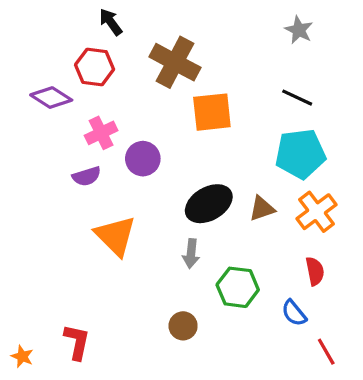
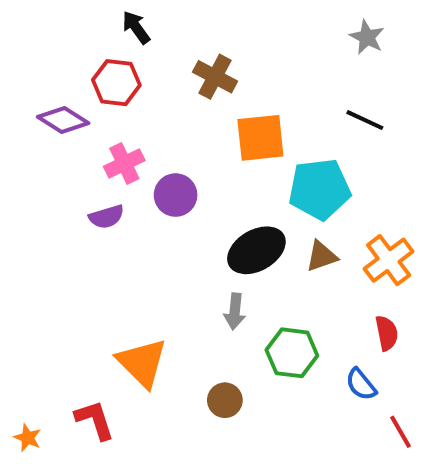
brown cross: (175, 62) -> (215, 77), size x0.7
cyan pentagon: (300, 154) -> (320, 189), moved
orange triangle: (115, 236) -> (142, 363), moved
red L-shape: (77, 342) -> (95, 420), turned -30

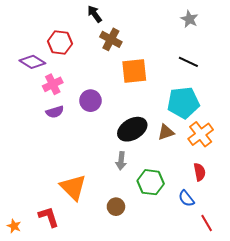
black arrow: (136, 27) -> (95, 14), moved
pink cross: (124, 163) -> (53, 84), moved
cyan pentagon: (320, 189) -> (183, 103), moved

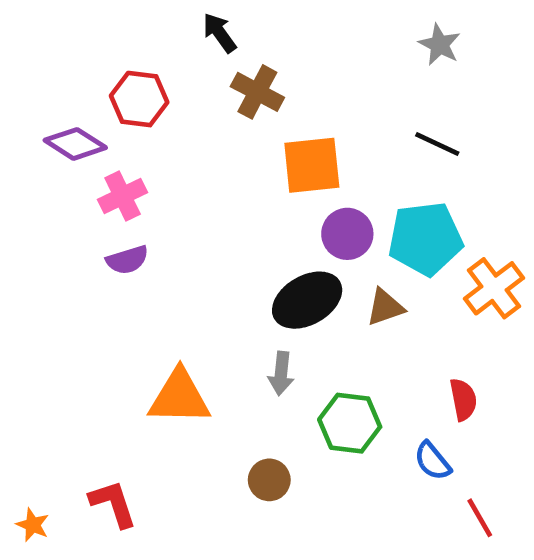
purple circle: (90, 101) -> (347, 234), moved
orange cross: (201, 134) -> (494, 288), moved
orange triangle: (73, 187) -> (179, 397), moved, turned -44

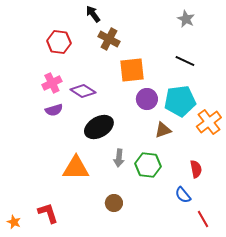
purple diamond: (75, 144) -> (83, 91), moved
black ellipse: (307, 300) -> (99, 127), moved
green hexagon: (350, 423) -> (148, 165), moved

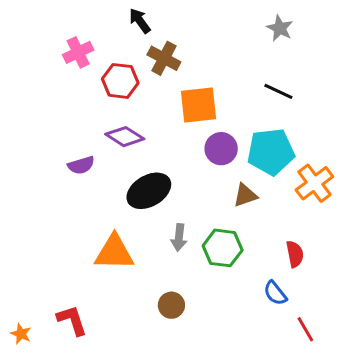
red hexagon: (59, 42) -> (120, 81), moved
pink cross: (52, 83) -> (78, 52), moved

